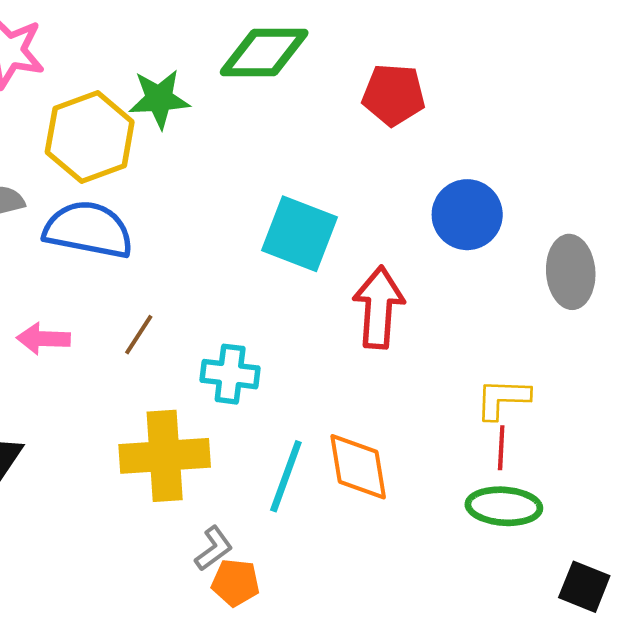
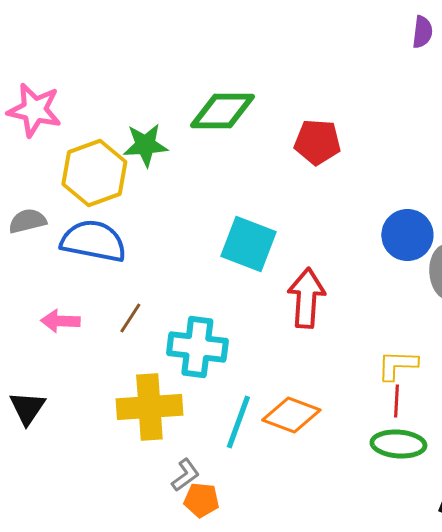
blue circle: (467, 215) -> (407, 235), moved
cyan cross: (230, 374) -> (197, 347), size x1.4
orange diamond: (358, 467) -> (291, 415), turned -60

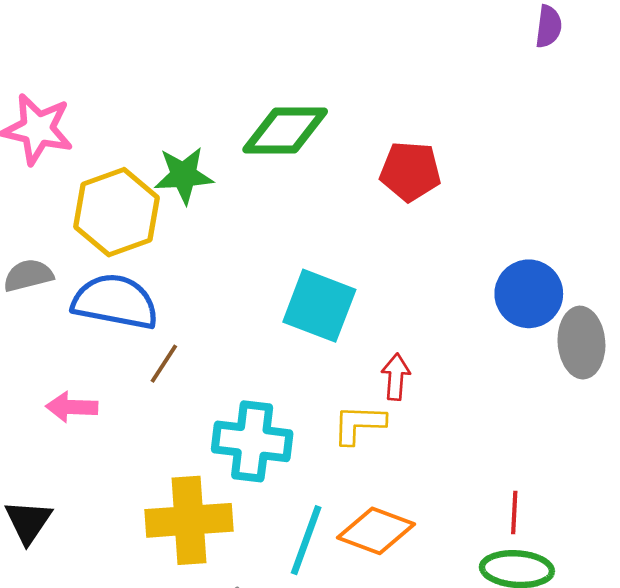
red arrow: (306, 298) -> (396, 377), size x0.6
brown line: (130, 318) -> (164, 364), moved
yellow L-shape: (397, 365) -> (359, 424), moved

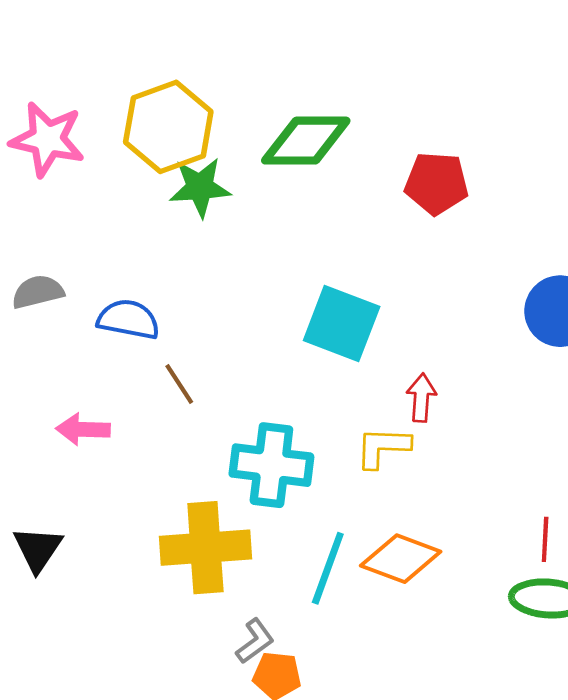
yellow hexagon: (117, 212) -> (168, 127), moved
blue semicircle: (115, 302) -> (128, 319), size x0.7
brown line: (164, 364) -> (179, 384), turned -66

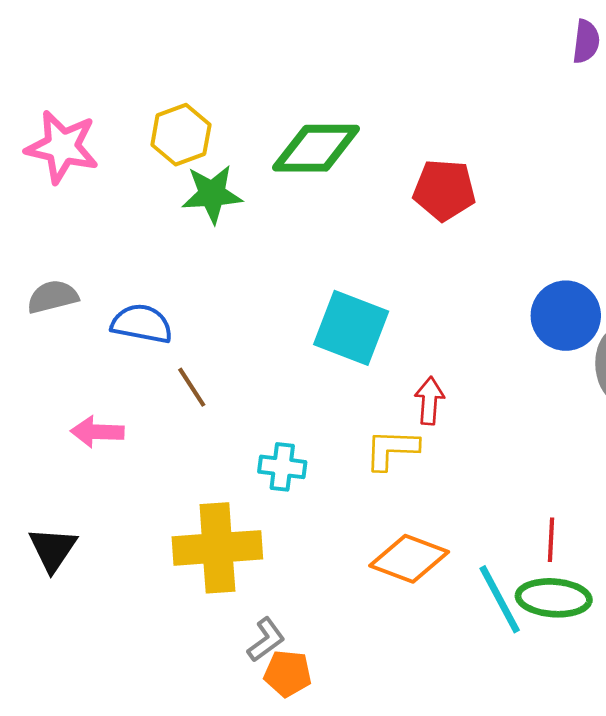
yellow hexagon: (168, 127) -> (181, 135), size x0.7
cyan cross: (271, 465) -> (282, 467), size x0.6
cyan line: (328, 568) -> (500, 599), moved, turned -48

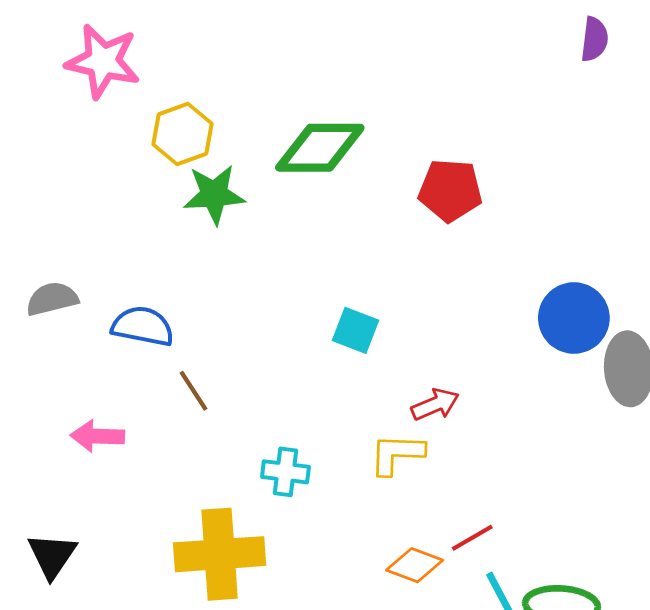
pink star: (62, 147) -> (103, 61), moved
cyan square: (351, 328) -> (356, 330), size x0.6
red arrow: (429, 401) -> (435, 405), turned 63
red line: (551, 540) -> (472, 538), moved, turned 57
orange diamond: (409, 559) -> (415, 565), size x0.7

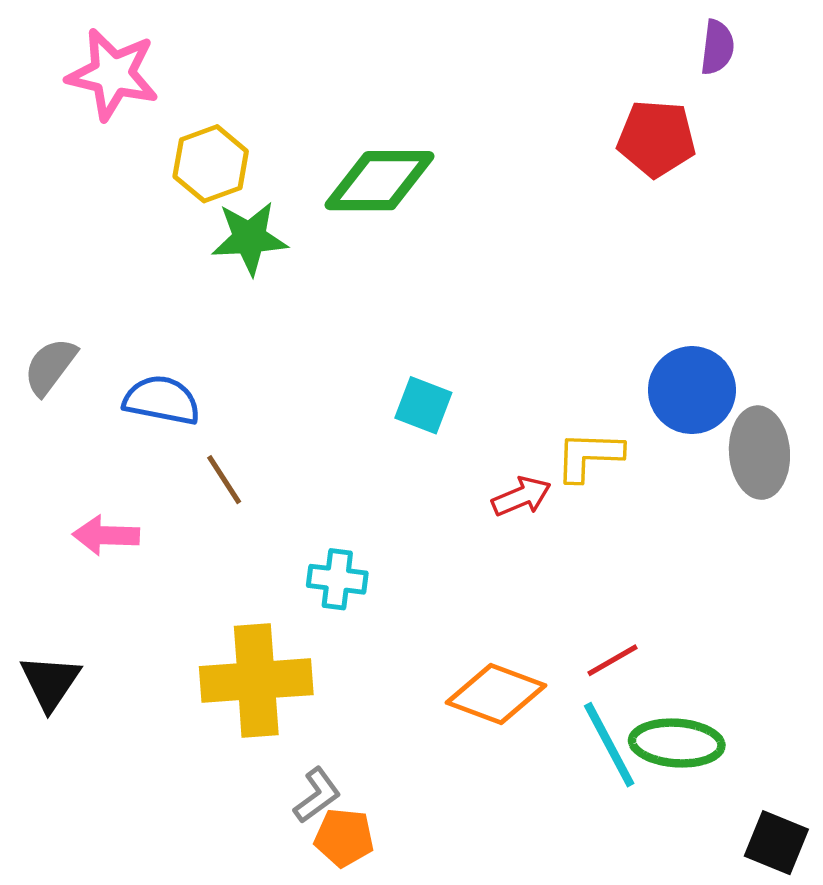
red pentagon: (450, 190) -> (656, 138), moved
gray semicircle: (52, 299) -> (50, 366), turned -39
yellow L-shape: (397, 454) -> (589, 456), moved
red line: (472, 538) -> (613, 660), moved
orange diamond: (415, 565) -> (496, 694), size x1.4

